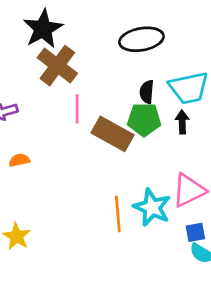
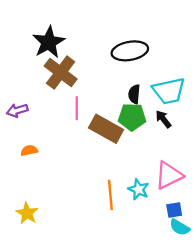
black arrow: (182, 122) -> (163, 119), turned -36
cyan star: (152, 207) -> (139, 189), size x0.7

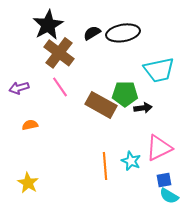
black semicircle: (134, 94) -> (92, 33), moved, turned 54
pink line: (77, 108) -> (60, 87), moved, turned -35
black arrow: (163, 119) -> (143, 108), moved, turned 120

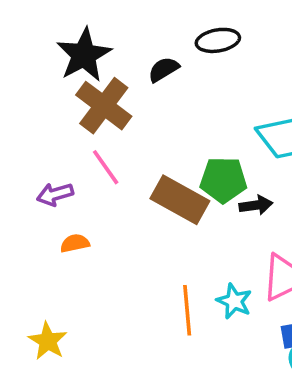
black ellipse: (123, 33) -> (218, 40), moved, size x0.7
purple arrow: (19, 88) -> (55, 194), moved
orange semicircle: (30, 125) -> (75, 243), moved

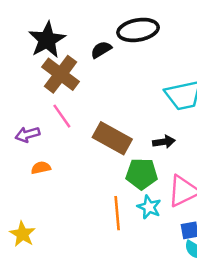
black ellipse: (218, 40) -> (138, 30), size x1.4
green pentagon: (223, 180) -> (142, 174), moved

